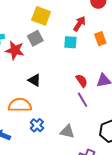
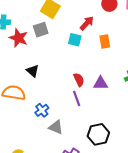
blue cross: (37, 125) -> (42, 110), moved

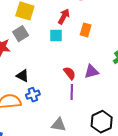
orange rectangle: (105, 41) -> (86, 30), turned 40
purple line: (77, 98) -> (72, 92), turned 35
blue cross: (42, 110) -> (33, 95), moved, turned 32

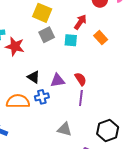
orange rectangle: (86, 30) -> (101, 38), turned -64
gray square: (21, 34) -> (47, 35), moved
purple triangle: (92, 72) -> (58, 81), moved

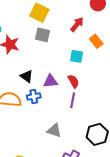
gray square: (47, 35) -> (42, 35), turned 35
cyan square: (71, 40) -> (77, 56), moved

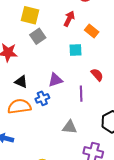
gray square: (42, 35) -> (38, 36), turned -35
black triangle: (27, 76) -> (21, 82), moved
red semicircle: (73, 81) -> (97, 75), moved

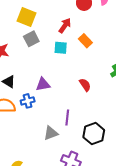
cyan square: (76, 50) -> (61, 48), moved
purple line: (81, 94) -> (67, 118), moved
gray triangle: (70, 127) -> (51, 133), turned -35

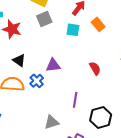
blue cross: (28, 101) -> (37, 81), turned -32
gray triangle: (51, 133) -> (52, 122), moved

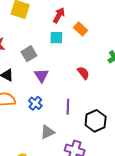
gray square: (44, 19) -> (29, 54), moved
purple triangle: (53, 65) -> (41, 75), turned -49
blue cross: (37, 81) -> (35, 103), moved

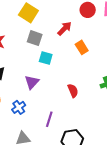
cyan square: (56, 38) -> (46, 58), moved
gray square: (29, 54) -> (35, 38), moved, turned 35

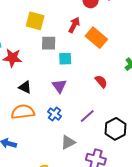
orange rectangle: (82, 47) -> (96, 38), size x1.5
purple line: (49, 119) -> (87, 116), turned 49

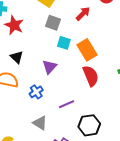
orange rectangle: (96, 38) -> (87, 50), moved
red semicircle: (101, 81) -> (91, 76), size x1.5
gray triangle: (68, 142) -> (40, 123), turned 42

